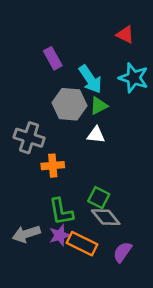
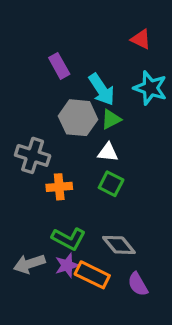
green square: (99, 198) -> (111, 184), moved
green L-shape: (61, 212) -> (69, 239), turned -52
purple semicircle: (122, 252) -> (138, 284), turned -65

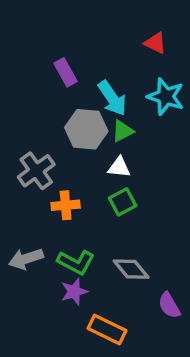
gray cross: (33, 155) -> (36, 171), turned 36
green square: (111, 184) -> (123, 202), turned 35
gray arrow: (29, 264) -> (26, 259), moved
orange rectangle: (92, 275) -> (107, 330), moved
purple semicircle: (138, 284) -> (169, 305), moved

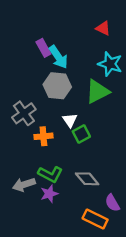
cyan arrow: (112, 98) -> (58, 57), moved
green triangle: (123, 131) -> (97, 92), moved, size x1.6
white triangle: (119, 167) -> (70, 120), moved, turned 49
gray arrow: (26, 259) -> (24, 185), moved
orange rectangle: (107, 330) -> (95, 219), moved

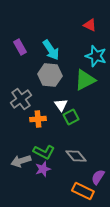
purple rectangle: (43, 48) -> (20, 47), moved
purple semicircle: (112, 203) -> (98, 177), turned 63

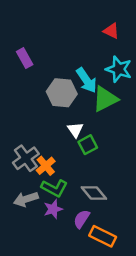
cyan arrow: (51, 50) -> (87, 80), moved
gray cross: (21, 99) -> (26, 158), moved
orange cross: (38, 119) -> (46, 166), moved, turned -35
purple semicircle: (98, 177) -> (82, 219), moved

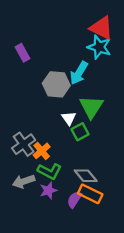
red triangle: (111, 31) -> (101, 28), size x1.6
cyan star: (119, 69) -> (99, 47), moved
cyan arrow: (87, 80) -> (79, 73), turned 65
green triangle: (105, 99) -> (91, 107), moved, turned -30
orange rectangle: (103, 236) -> (90, 194), moved

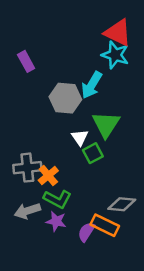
gray cross: (24, 144) -> (27, 168), turned 30
gray diamond: (86, 176) -> (122, 204), moved, turned -45
purple star: (48, 190) -> (56, 221), turned 30

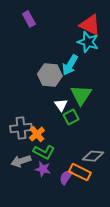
purple rectangle: (26, 61) -> (29, 19), moved

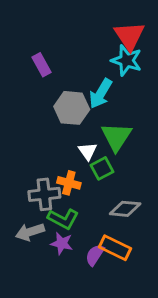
purple rectangle: (29, 19) -> (41, 65), moved
red triangle: (90, 25) -> (129, 36), turned 30
gray cross: (21, 128) -> (44, 194), moved
orange cross: (37, 134) -> (69, 183), moved, turned -35
gray diamond: (93, 156) -> (125, 209), moved

